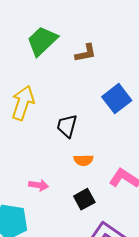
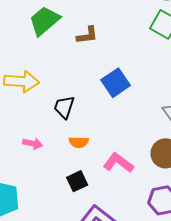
yellow arrow: (23, 103) -> (22, 81), turned 72
pink arrow: (39, 185) -> (33, 144), moved

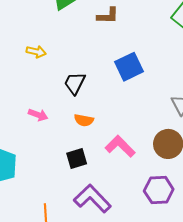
yellow arrow: (22, 81) -> (36, 52), size x0.6

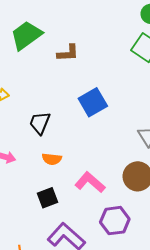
purple hexagon: (159, 190) -> (115, 221), moved

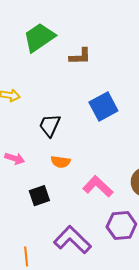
black square: (47, 198) -> (39, 196), moved

